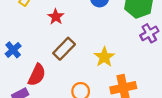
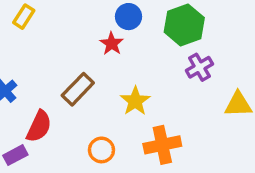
red star: (56, 17) -> (112, 44), moved

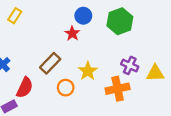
purple cross: (199, 67) -> (130, 65), moved, turned -35
orange cross: (162, 145) -> (118, 89), moved
orange circle: (101, 150) -> (66, 88), moved

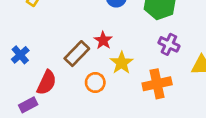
red star: (72, 33) -> (103, 40), moved
purple cross: (130, 65) -> (169, 44), moved

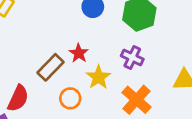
purple cross: (169, 44) -> (132, 57), moved
orange cross: (157, 84) -> (136, 100), turned -36

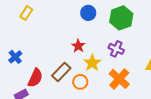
brown rectangle: (50, 67) -> (61, 72), moved
orange circle: (70, 98) -> (80, 82), moved

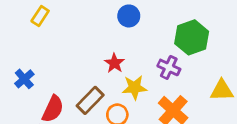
green hexagon: (121, 18) -> (192, 37), moved
yellow star: (92, 63) -> (134, 87), turned 30

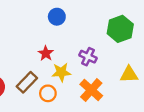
green hexagon: (192, 37) -> (120, 29), moved

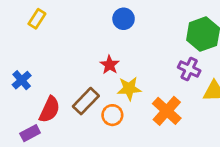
purple cross: (88, 57) -> (189, 69), moved

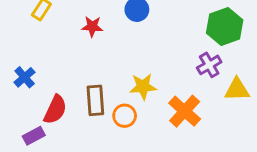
red star: (110, 65) -> (92, 26), moved, turned -30
purple cross: (189, 69) -> (209, 65), turned 35
brown rectangle: (86, 101) -> (95, 100), turned -48

